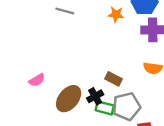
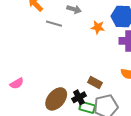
pink semicircle: (37, 80) -> (17, 83), moved

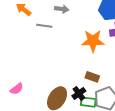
orange star: (98, 27) -> (93, 41), moved, size x1.6

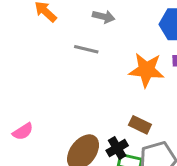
gray line: (44, 26) -> (86, 49), moved

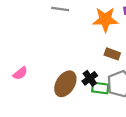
brown rectangle: (140, 125) -> (112, 54), moved

